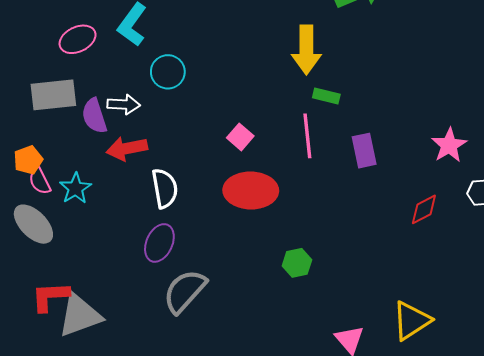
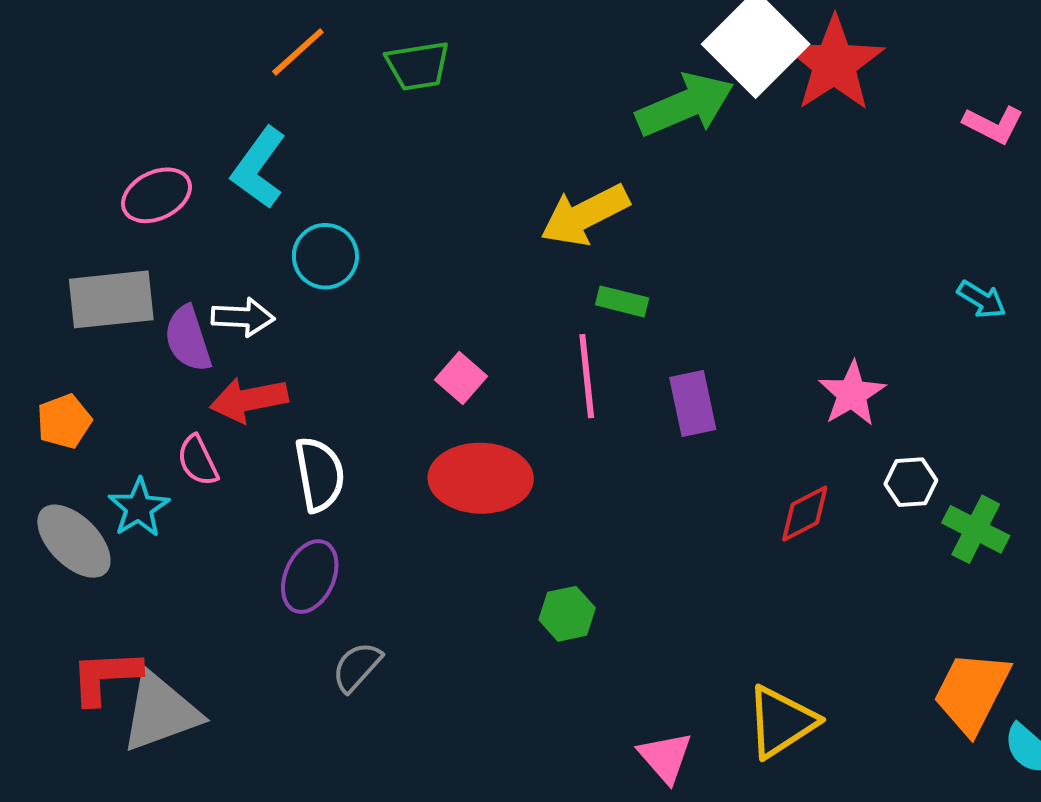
yellow arrow: (306, 50) -> (585, 215), turned 63
pink semicircle: (40, 181) -> (198, 461), moved
cyan star: (75, 188) -> (139, 508), moved
gray semicircle: (185, 291) -> (357, 667), size x0.6

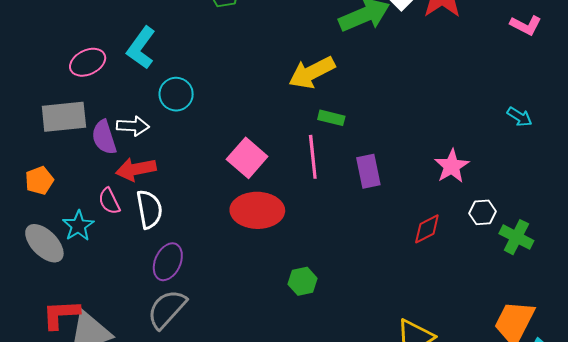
pink square: (461, 378) -> (247, 158), size x1.5
white semicircle: (320, 474) -> (149, 209), moved
gray semicircle: (357, 667) -> (167, 309), moved, size x1.5

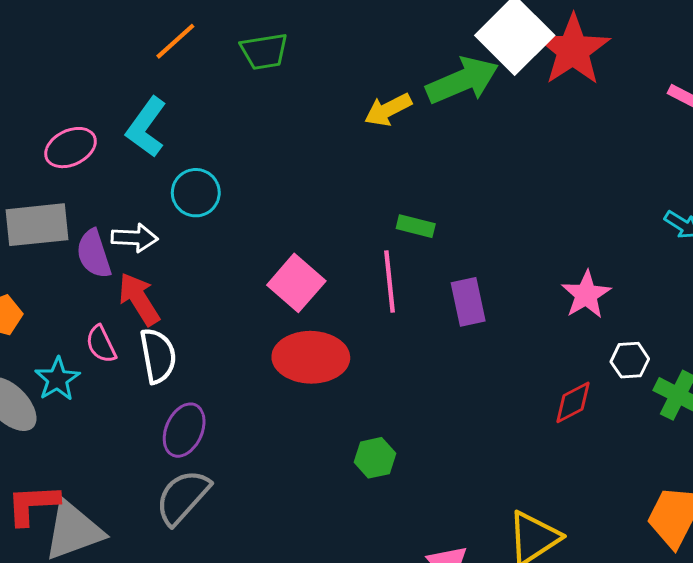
yellow arrow: (312, 73) -> (388, 110), moved, size x0.7
red arrow: (136, 169) -> (139, 299), turned 69
red diamond: (427, 229) -> (573, 402), moved

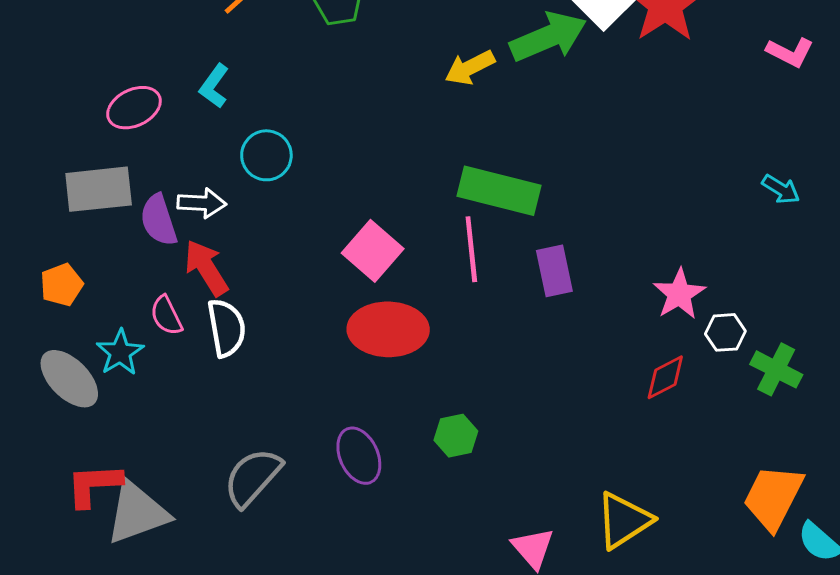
cyan L-shape: (146, 127) -> (214, 86), size x0.7
green rectangle: (416, 226) -> (499, 191), size x2.0
pink star: (586, 295) -> (679, 294), moved
purple ellipse: (184, 430) -> (359, 456), moved, turned -48

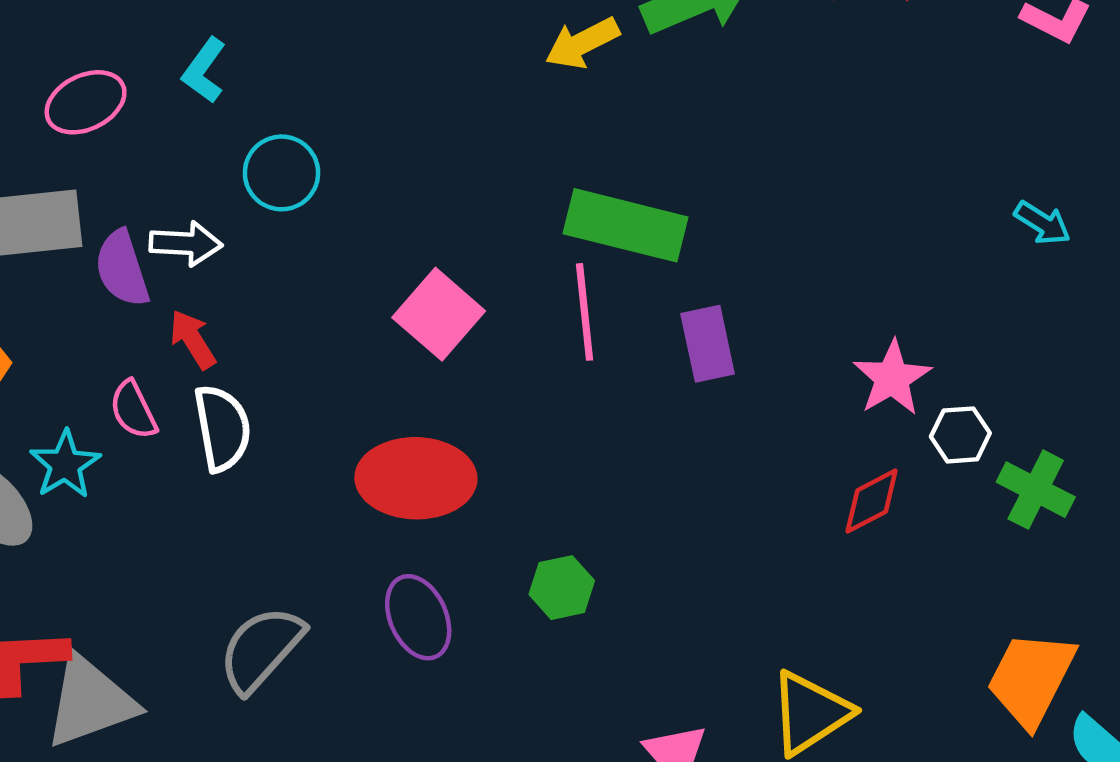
red arrow: (206, 268) -> (193, 339), size x0.7
red ellipse: (388, 329) -> (416, 478), moved

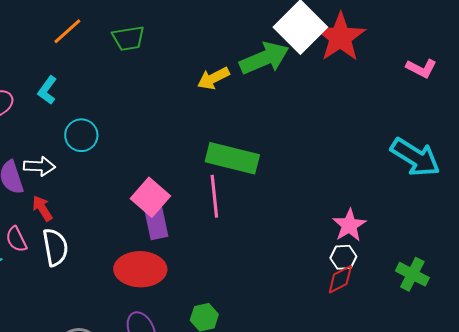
cyan arrow: (1042, 223) -> (415, 157), size x2.0
purple rectangle: (708, 344) -> (156, 223), moved
white hexagon: (960, 435) -> (343, 257), moved

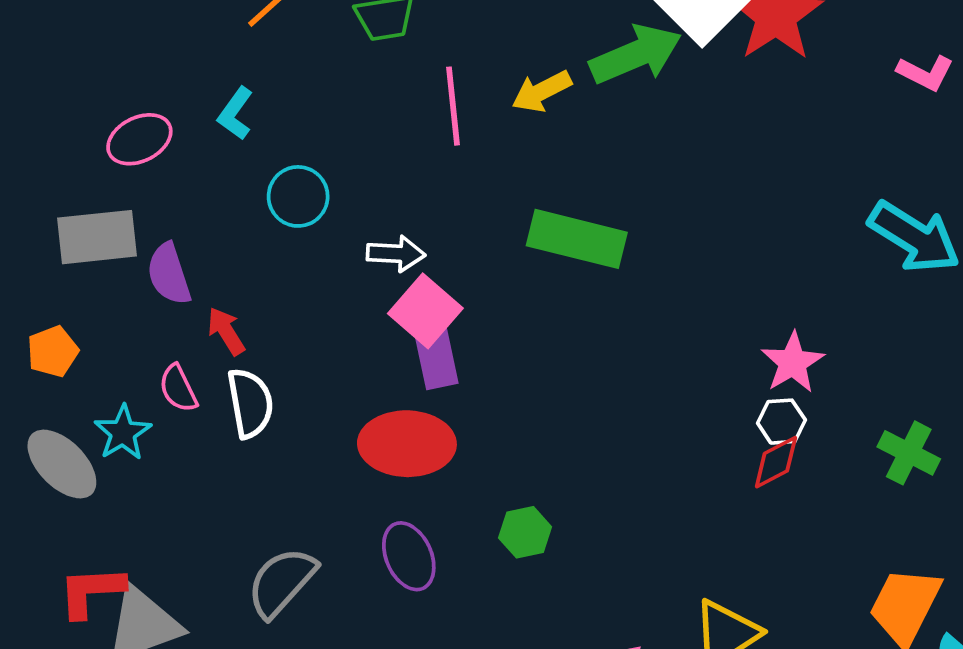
white arrow: (39, 166) -> (396, 254), moved
pink line: (214, 196) -> (453, 106), moved

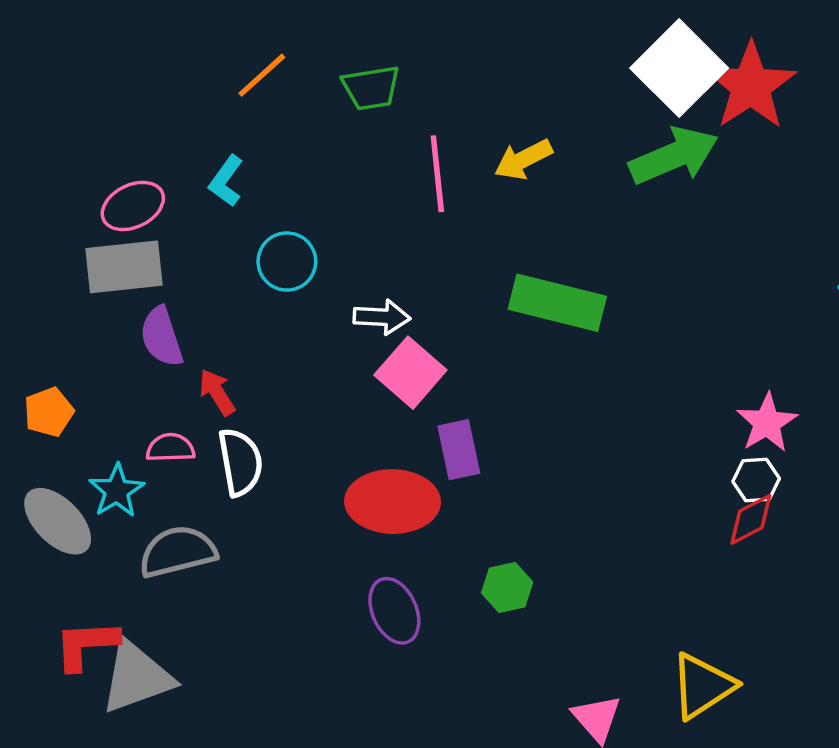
green arrow: (636, 54) -> (674, 156), moved
gray rectangle: (97, 237) -> (124, 267), moved
purple rectangle: (436, 359) -> (459, 450), moved
pink semicircle: (178, 388) -> (170, 448), turned 114
gray semicircle: (281, 582) -> (178, 552), moved, turned 34

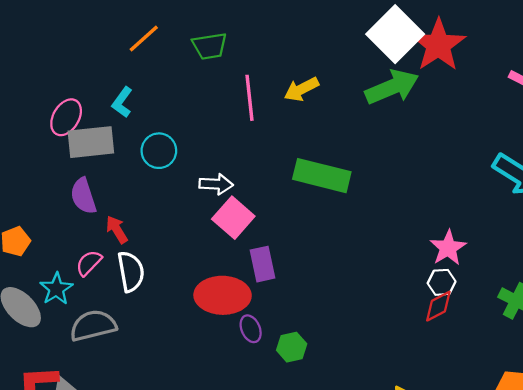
pink ellipse: (133, 206) -> (66, 117), turned -33
gray rectangle: (124, 267) -> (91, 142), moved
pink semicircle: (170, 448) -> (89, 263), turned -44
purple ellipse: (394, 611) -> (251, 329), moved, size x0.7

